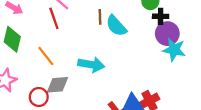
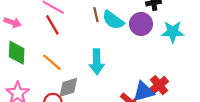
purple circle: (167, 34) -> (141, 24), moved
cyan arrow: (91, 65) -> (97, 62), turned 90

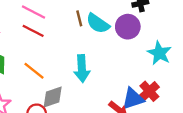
red line: (52, 25) -> (33, 31), turned -30
cyan star: (173, 32) -> (159, 53), moved, turned 30

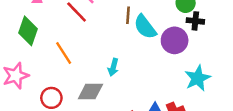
cyan arrow: (82, 69) -> (113, 67), size x0.6
gray diamond: (53, 97) -> (90, 91), moved

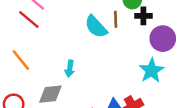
brown line: (128, 15) -> (116, 19), moved
purple circle: (175, 40) -> (163, 39), moved

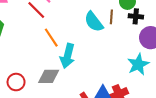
orange line: (21, 60) -> (51, 38), moved
cyan arrow: (70, 69) -> (68, 56), size x1.6

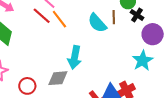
black cross: (136, 16) -> (137, 15), turned 32
orange line: (51, 38) -> (59, 19), moved

